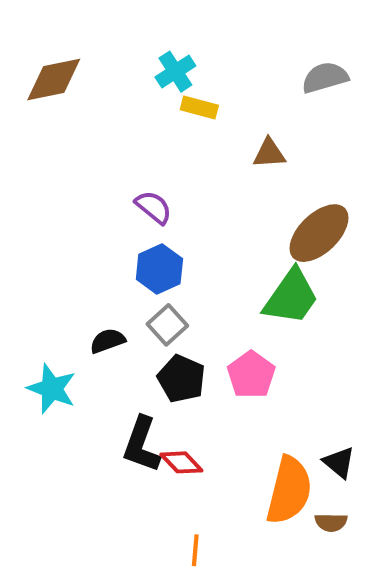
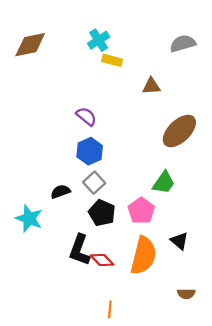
green trapezoid: (291, 297) -> (164, 183), moved, size x0.7
black triangle: (339, 462) -> (179, 241), moved
orange semicircle: (289, 490) -> (144, 256), moved

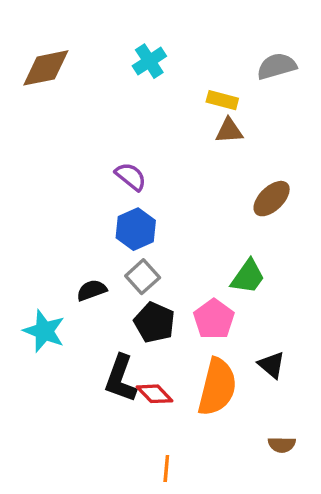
yellow rectangle: (112, 60) -> (222, 100), moved
brown ellipse: (179, 131) -> (272, 199), size x0.7

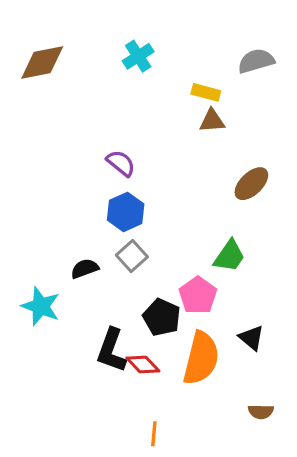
black pentagon: (154, 322) -> (162, 317), moved

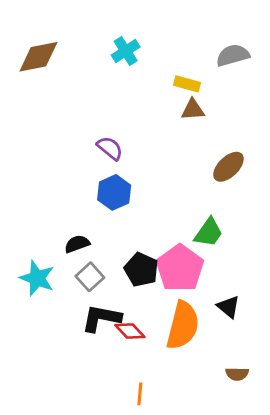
gray square: (132, 256) -> (90, 277), moved
pink pentagon: (198, 295) -> (180, 268), size x1.4
black pentagon: (162, 317) -> (141, 270), moved
black L-shape: (111, 350) -> (101, 318), turned 81

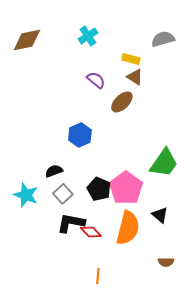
brown triangle: (193, 110) -> (135, 77), turned 36
purple semicircle: (110, 148) -> (96, 80), moved
brown ellipse: (228, 167) -> (122, 102), moved
green trapezoid: (208, 232) -> (164, 163), moved, size x1.4

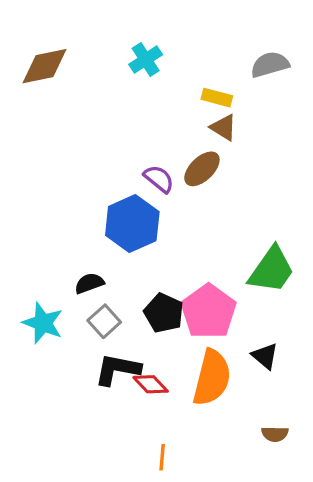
purple semicircle: (96, 80) -> (159, 179), moved
blue hexagon: (80, 135) -> (132, 224), size x1.4

